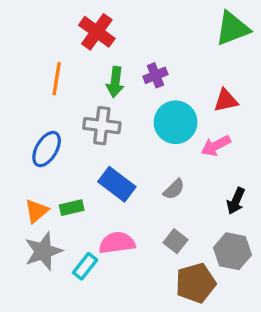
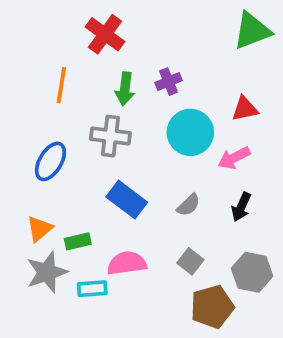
black arrow: (236, 201) -> (241, 207), moved
green rectangle: (72, 208) -> (78, 241), moved
cyan rectangle: (85, 266) -> (92, 289), turned 48

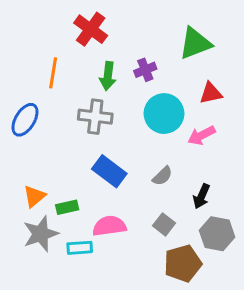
green triangle: (252, 31) -> (195, 43), moved
blue ellipse: (50, 161) -> (25, 120), moved
black arrow: (241, 207) -> (201, 196), moved

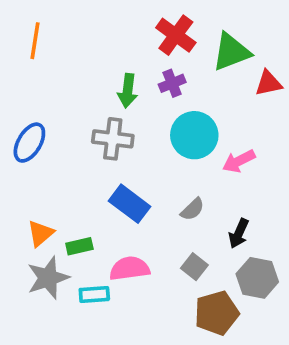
red cross: (91, 29) -> (176, 35), moved
orange line: (53, 73) -> (35, 41), moved
red triangle: (211, 93) -> (268, 83), moved

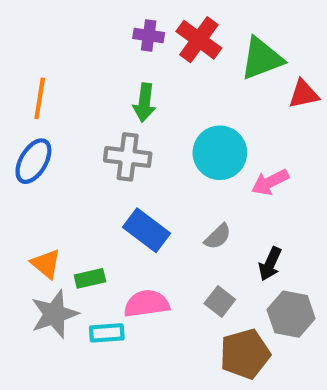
orange line: (35, 41) -> (40, 98), moved
purple cross: (172, 83) -> (149, 35), moved, turned 30
orange triangle: (41, 233) -> (46, 264), turned -40

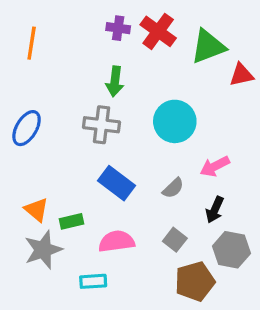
orange line: (40, 98) -> (32, 43), moved
pink arrow: (270, 182) -> (215, 166), moved
cyan rectangle: (107, 333) -> (93, 281), moved

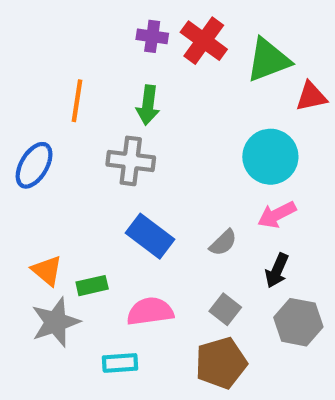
orange line: (32, 43) -> (77, 101), moved
cyan circle: (175, 121) -> (270, 157), moved
brown pentagon: (195, 281) -> (221, 363), moved

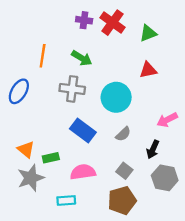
green triangle: (268, 60) -> (148, 33), size x0.7
red triangle: (311, 97) -> (148, 70), moved
green arrow: (148, 105) -> (82, 58), turned -66
cyan circle: (270, 157) -> (116, 97), moved
pink arrow: (277, 215) -> (167, 120), moved

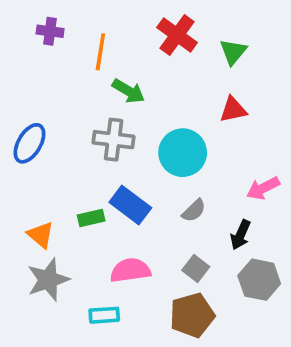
purple cross: (84, 20) -> (50, 31), moved
green triangle: (148, 33) -> (233, 52), turned -30
orange line: (43, 56) -> (100, 52), moved
green rectangle: (51, 158) -> (91, 218), moved

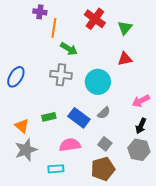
purple cross: (50, 31) -> (40, 12), moved
blue rectangle: (130, 205) -> (79, 118), moved
black arrow: (241, 235) -> (141, 126), moved

